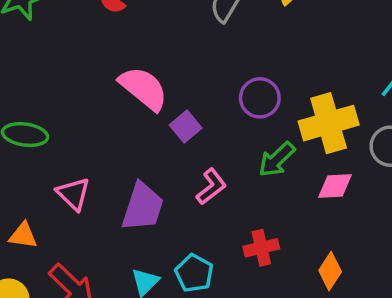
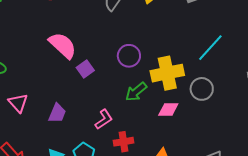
pink L-shape: (211, 187) -> (104, 119), moved
purple trapezoid: (143, 207) -> (57, 113), size x0.7

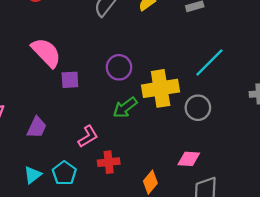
purple square: (85, 69) -> (70, 80), turned 30
pink diamond: (168, 109) -> (189, 159), moved

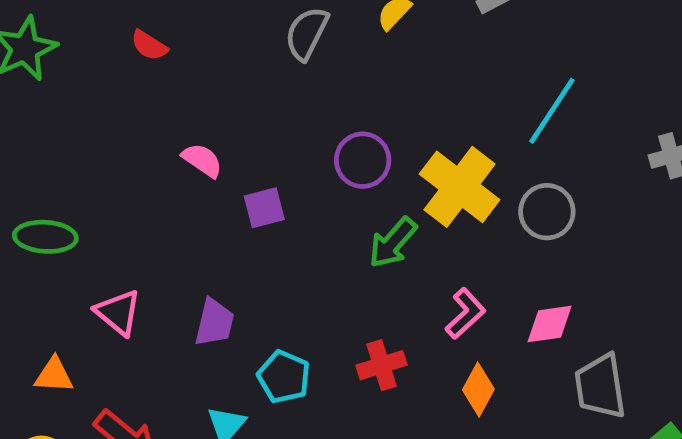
pink semicircle: (46, 53) -> (202, 160), size x0.6
yellow cross: (161, 88) -> (460, 187), turned -32
pink L-shape: (88, 136) -> (465, 313), moved
cyan pentagon: (64, 173) -> (284, 377), moved

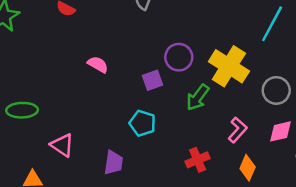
purple square: (264, 208) -> (153, 80), moved
gray circle: (547, 212) -> (276, 90), moved
purple trapezoid: (214, 322) -> (114, 163), moved
cyan pentagon: (284, 377) -> (142, 123), moved

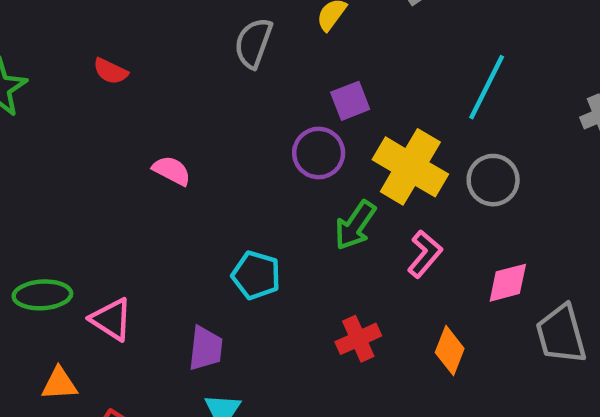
purple square: (153, 80) -> (350, 101), moved
gray circle: (276, 90) -> (493, 180), moved
green ellipse: (22, 110) -> (42, 295), moved
pink L-shape: (238, 130) -> (425, 254), moved

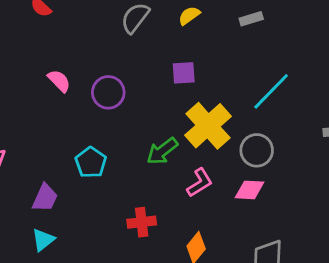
purple circle: (319, 153) -> (108, 92), moved
pink diamond: (508, 283) -> (249, 190), moved

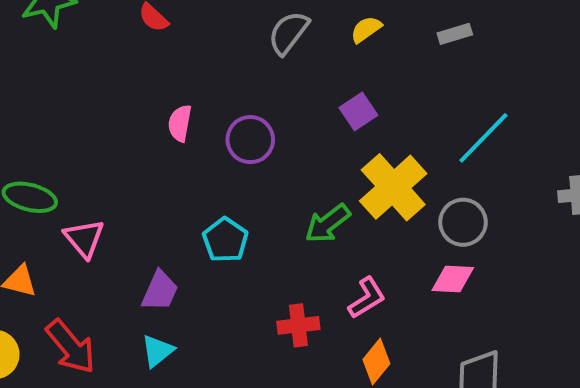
purple square: (184, 73) -> (358, 111), turned -30
pink semicircle: (59, 81) -> (180, 123), turned -125
pink L-shape: (200, 183) -> (367, 298), moved

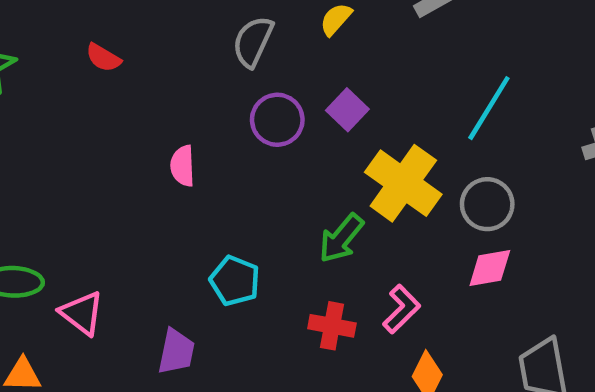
pink semicircle: (180, 123) -> (183, 166), moved
purple circle: (250, 140) -> (277, 120), moved
red cross: (298, 325) -> (332, 326), moved, turned 30

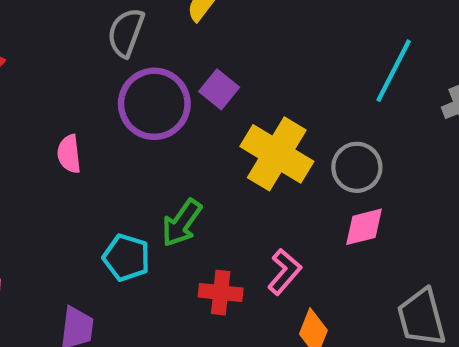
cyan line: (489, 108) -> (394, 71), moved
purple circle: (277, 120) -> (154, 104), size x1.4
green arrow: (341, 238) -> (182, 223), moved

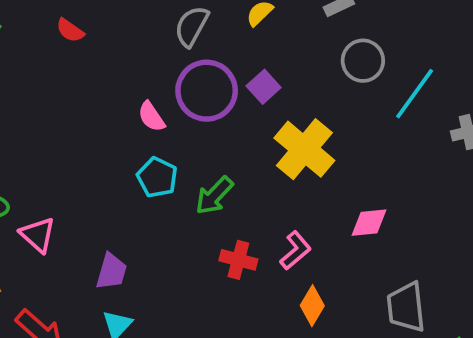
pink semicircle: (69, 154) -> (151, 117), moved, turned -36
gray circle: (357, 167) -> (363, 61), moved
cyan pentagon: (126, 258) -> (157, 177), moved

